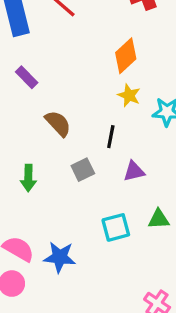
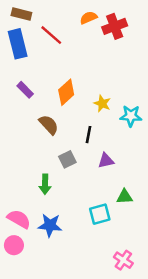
orange diamond: (126, 56) -> (66, 92), moved
green arrow: (28, 178) -> (45, 184), moved
cyan square: (116, 227) -> (100, 214), moved

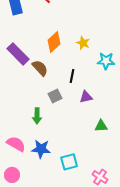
purple rectangle: (25, 90) -> (18, 54), moved, size x1.6
yellow star: (102, 103) -> (83, 43), moved
cyan square: (100, 214) -> (69, 162), moved
pink circle: (14, 245) -> (12, 175), moved

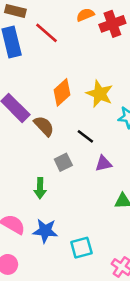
yellow star: (83, 43) -> (100, 94), size x1.5
black line: (72, 76) -> (85, 136), turned -64

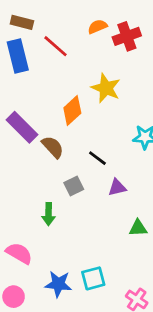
yellow star: (100, 94) -> (106, 88), moved
blue star: (45, 231) -> (58, 284), moved

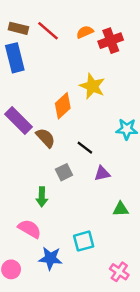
red line: (56, 46) -> (48, 31), moved
pink semicircle: (19, 253) -> (30, 229), moved
cyan square: (93, 278) -> (84, 241), moved

